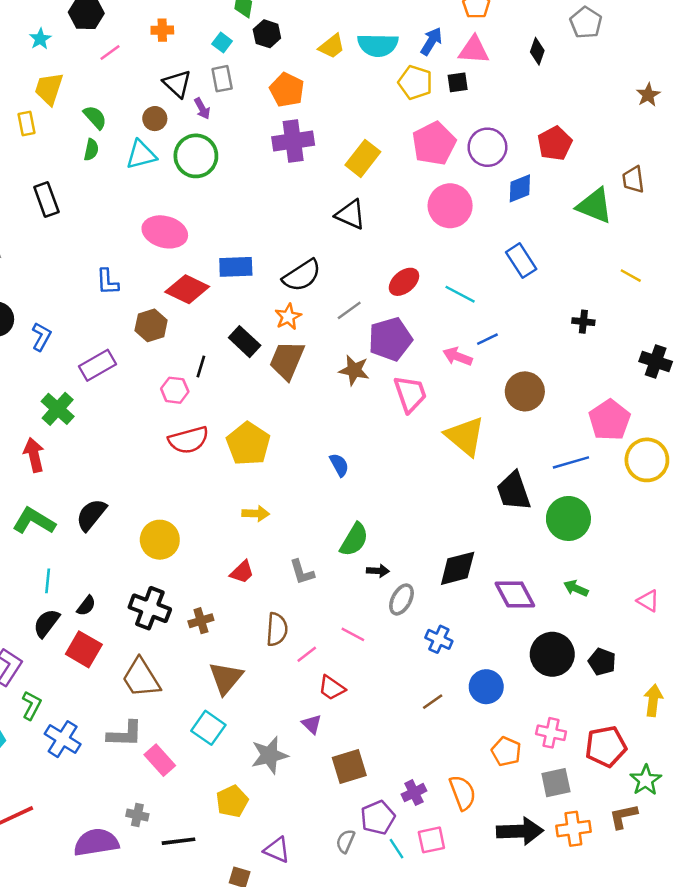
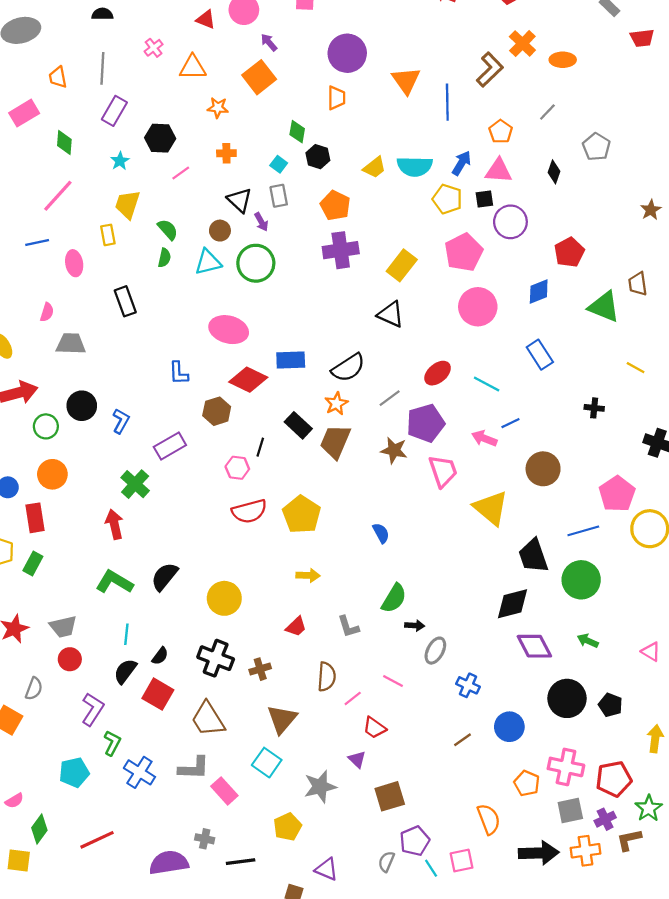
purple circle: (487, 147) -> (510, 222), moved
black diamond: (458, 568) -> (513, 604), moved
pink cross: (551, 733) -> (566, 767), size x1.4
purple cross: (414, 793) -> (605, 819), moved

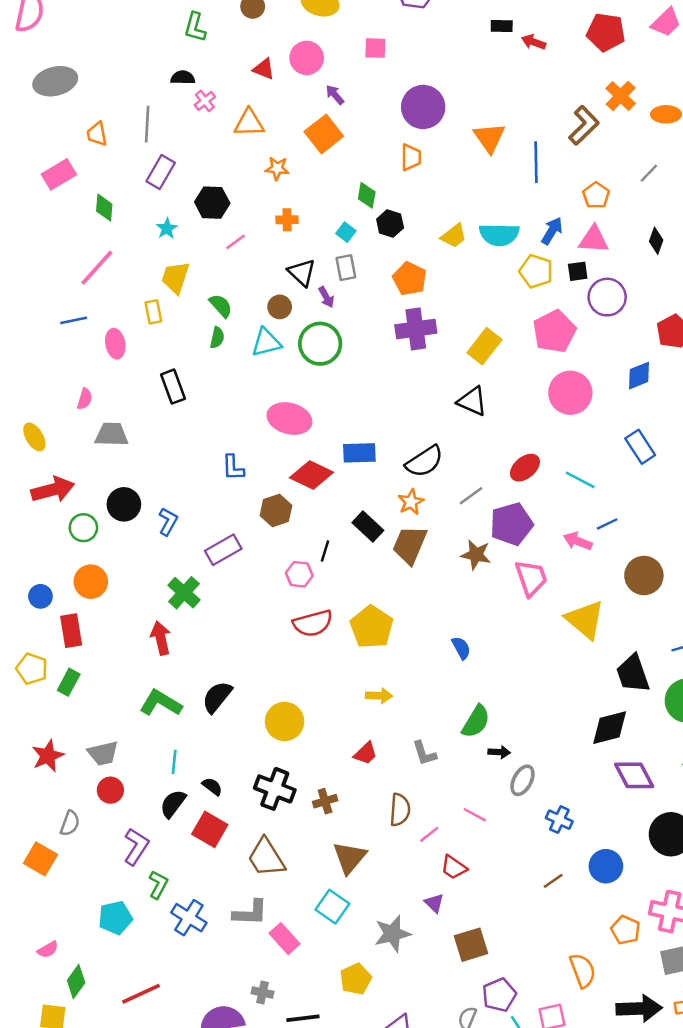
black semicircle: (102, 14) -> (183, 78), moved
black semicircle: (160, 656) -> (212, 786), turned -90

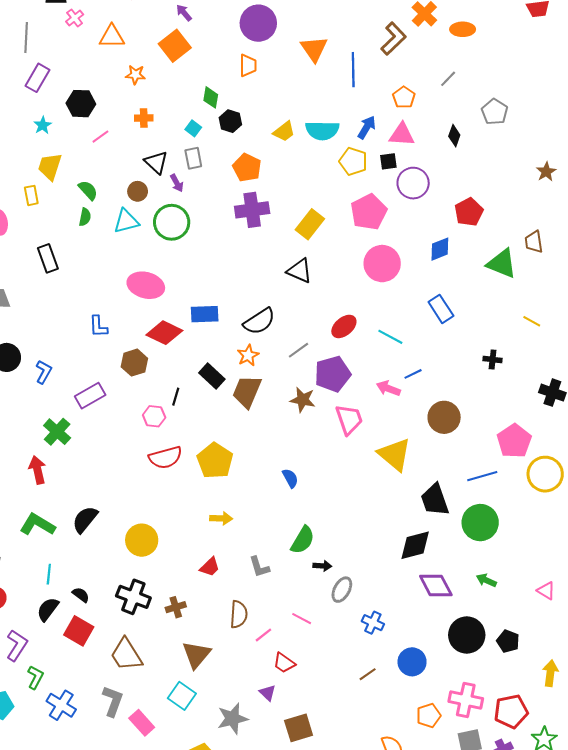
gray L-shape: (250, 913) -> (113, 701), turned -72
orange pentagon: (626, 930) -> (429, 716), turned 30

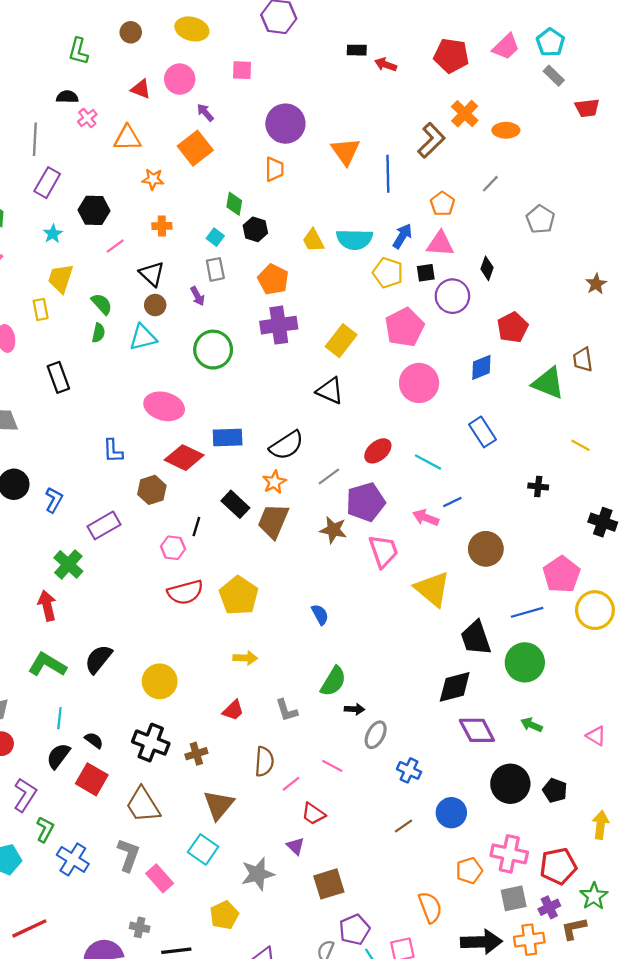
yellow trapezoid: (284, 131) -> (313, 240), turned 100
black diamond: (454, 136) -> (487, 268), moved
black triangle: (156, 162) -> (152, 274), moved
green circle: (172, 222) -> (213, 350), moved

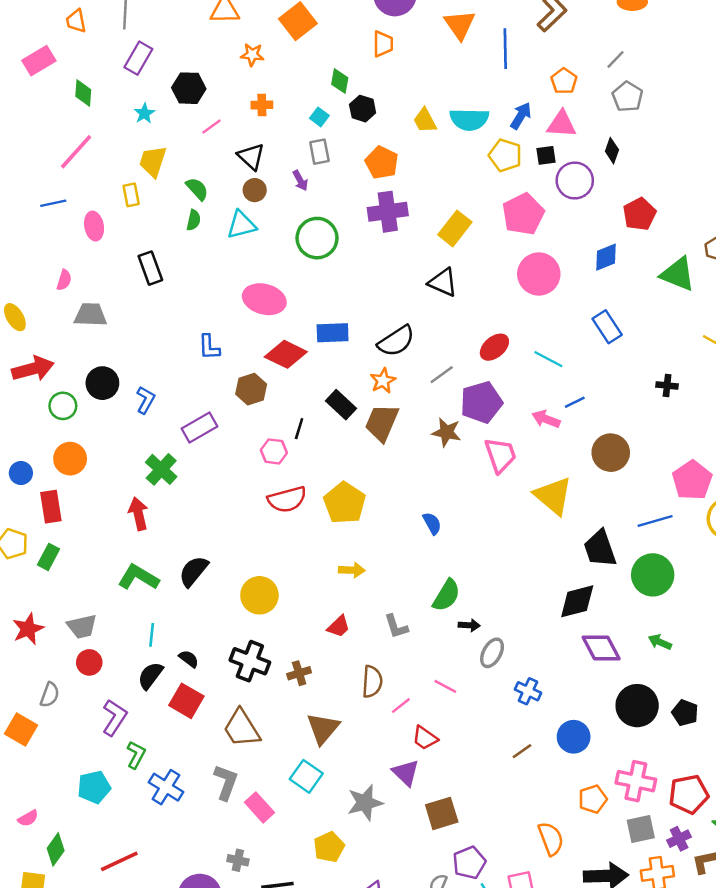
gray pentagon: (540, 219) -> (628, 97), moved
purple triangle: (295, 846) -> (406, 773), size x1.4

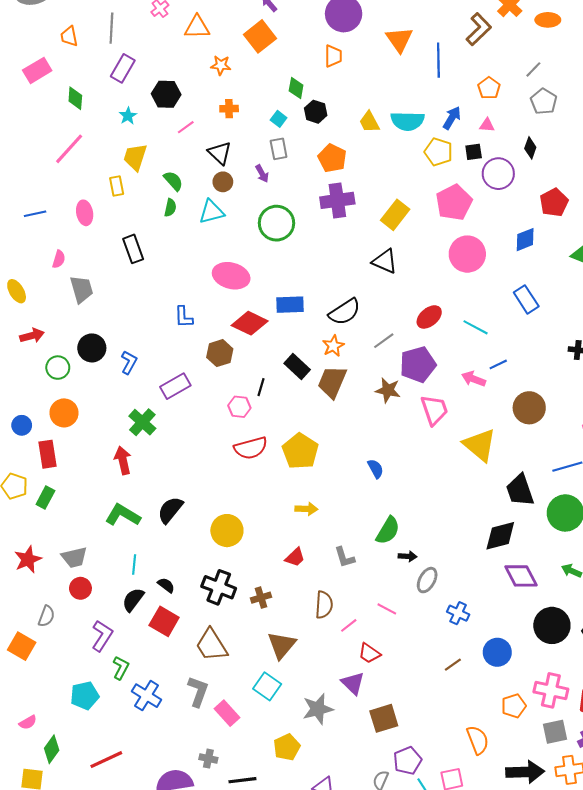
pink triangle: (562, 124) -> (487, 125), size x0.6
blue line: (53, 203) -> (35, 214), moved
gray trapezoid: (90, 315) -> (82, 289), turned 72
red arrow: (33, 369) -> (32, 336), size x0.7

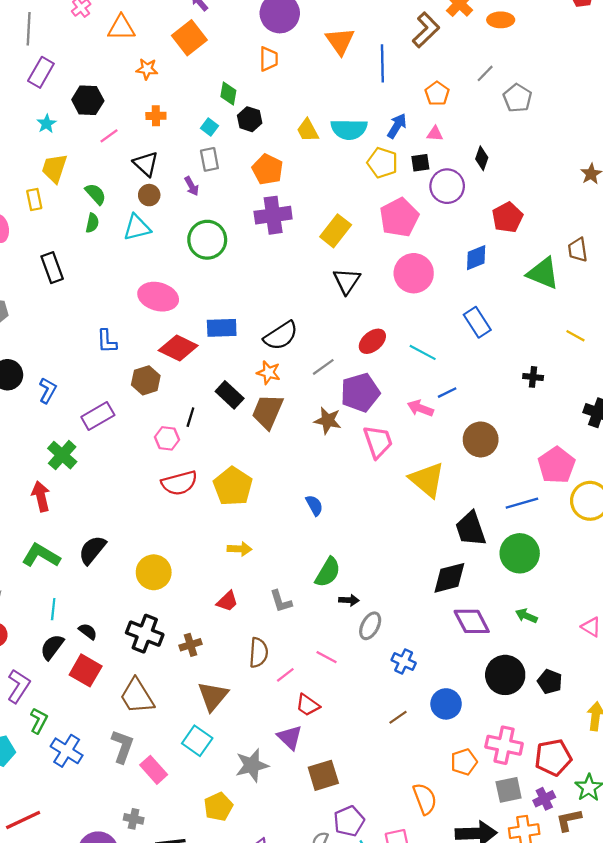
gray pentagon: (544, 101) -> (517, 98), moved
black triangle: (385, 261) -> (347, 281), moved, turned 40
orange star: (333, 346) -> (269, 373), turned -30

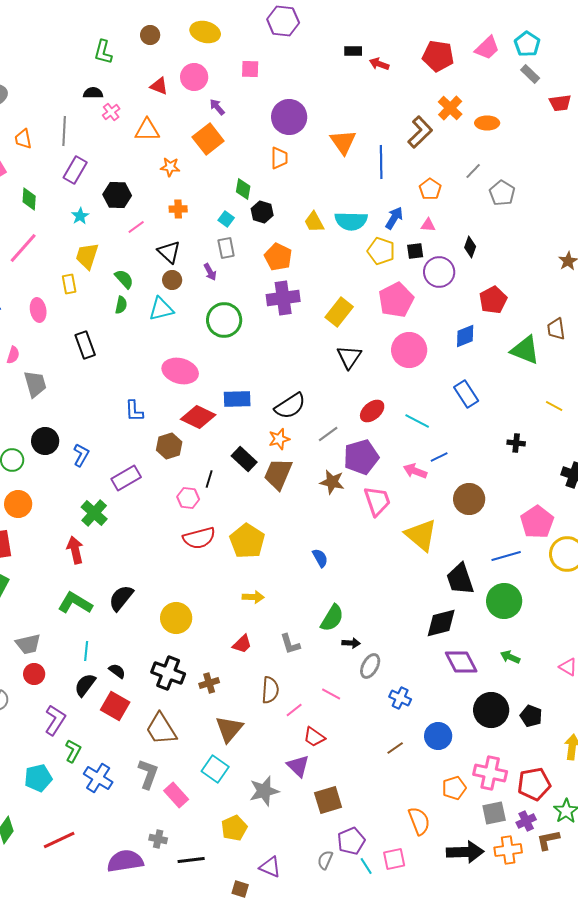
orange star: (269, 373) -> (279, 439), turned -30

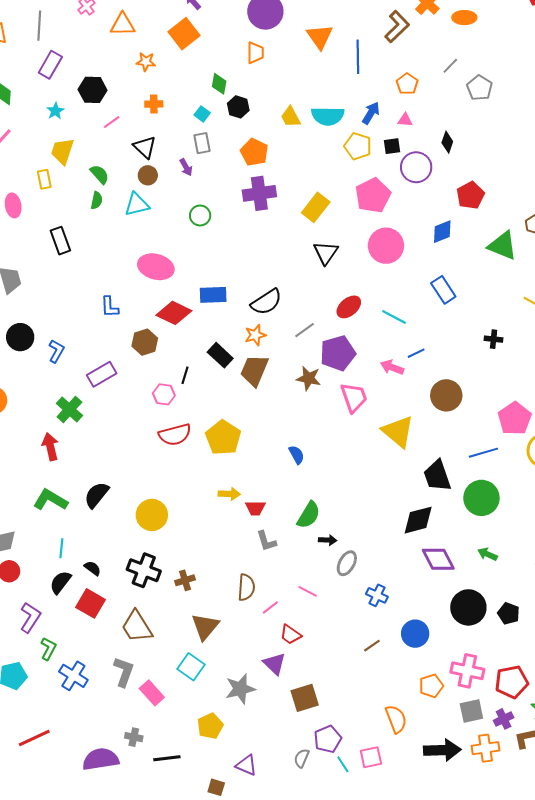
green circle: (224, 320) -> (200, 215), size x0.6
red trapezoid: (242, 644) -> (255, 508), moved, turned 45

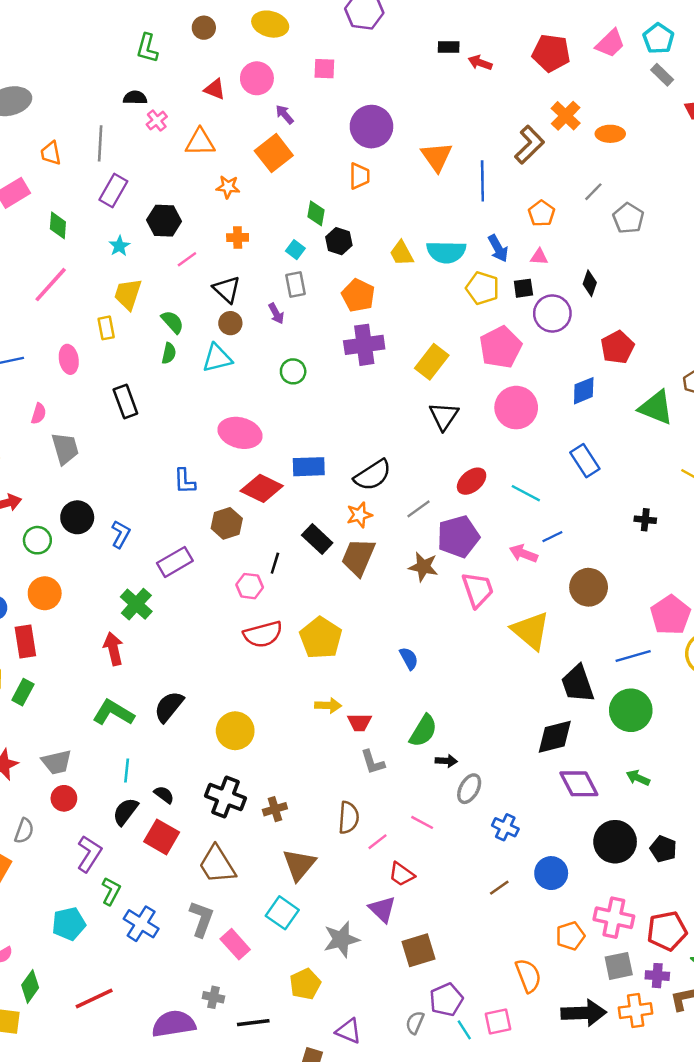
blue arrow: (371, 113) -> (498, 248), turned 120
purple cross: (504, 719) -> (657, 976), turned 30

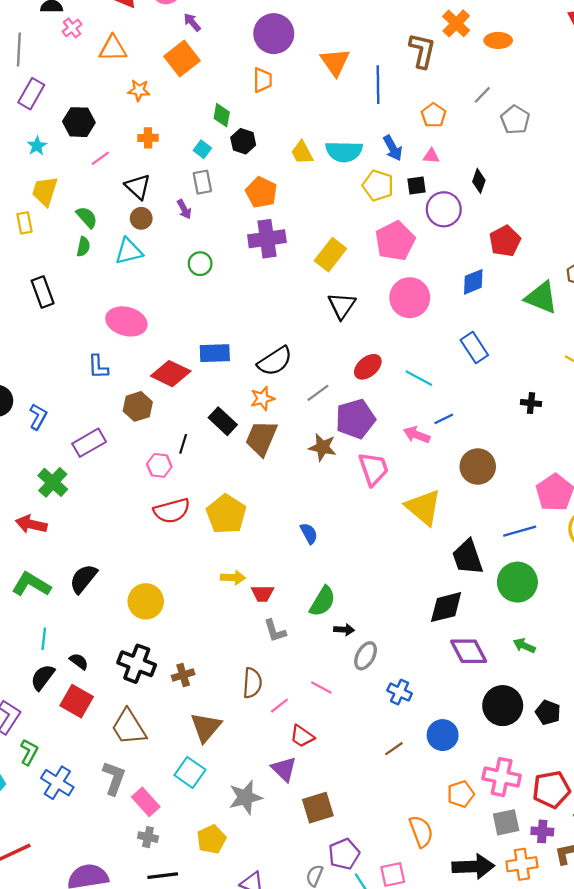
brown L-shape: (529, 145) -> (422, 51), turned -33
pink ellipse: (240, 433) -> (126, 321), moved
red arrow: (113, 649) -> (31, 524), turned -64
gray cross: (213, 997) -> (148, 837), moved

